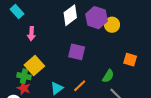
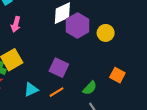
purple hexagon: (97, 18) -> (77, 25), moved
purple square: (77, 52) -> (59, 68), moved

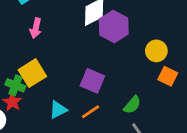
yellow circle: (106, 33) -> (156, 51), moved
orange square: (117, 75) -> (168, 76), moved

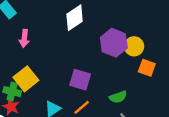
purple hexagon: (114, 27) -> (114, 43), moved
green semicircle: (132, 105) -> (118, 97), turned 36

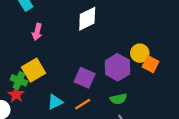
purple hexagon: (114, 43) -> (117, 67), moved
orange square: (147, 68) -> (151, 64), moved

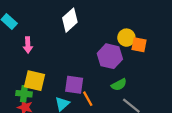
yellow square: (34, 70) -> (35, 81), turned -30
purple square: (85, 78) -> (74, 85), moved
orange line: (83, 104) -> (88, 99), turned -70

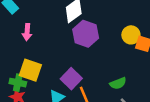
purple hexagon: (110, 56) -> (86, 34), moved
purple square: (74, 85) -> (71, 79), turned 30

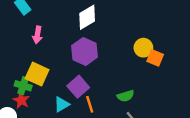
purple hexagon: (86, 34) -> (84, 51), moved

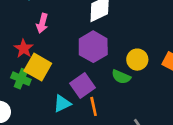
yellow circle: (143, 48) -> (137, 60), moved
green semicircle: (126, 96) -> (121, 77), moved, turned 35
red star: (21, 100) -> (24, 49), moved

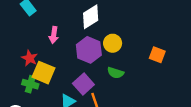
pink arrow: (42, 23) -> (54, 35), moved
yellow circle: (137, 60) -> (113, 43), moved

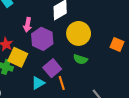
yellow circle: (113, 43) -> (79, 33), size x1.5
purple hexagon: (89, 50) -> (42, 39), moved

